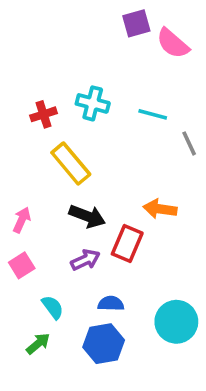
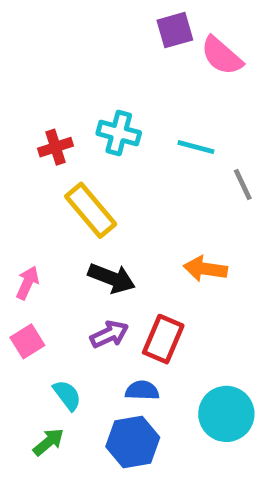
red rectangle: (127, 244) -> (163, 339), moved

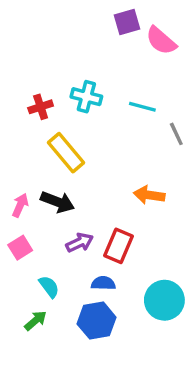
black arrow: (112, 278) -> (58, 202), moved

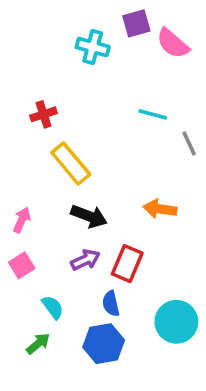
cyan cross: (86, 97) -> (93, 47), moved
black arrow: (58, 202) -> (89, 216), moved
blue semicircle: (103, 283) -> (111, 304), turned -105

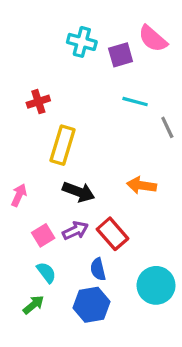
purple square: (136, 23) -> (121, 55), moved
yellow rectangle: (71, 163) -> (62, 145), turned 57
red rectangle: (127, 264) -> (112, 234), turned -64
pink square: (22, 265) -> (43, 235), moved

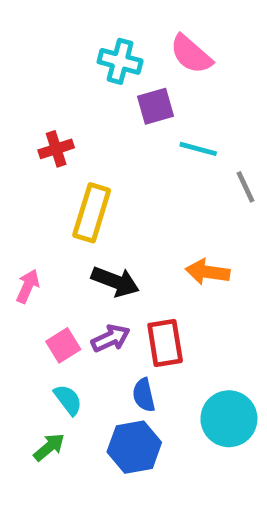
pink semicircle: (153, 39) -> (191, 54), moved
purple square: (121, 55) -> (156, 106), moved
red rectangle: (112, 234) -> (165, 343), turned 32

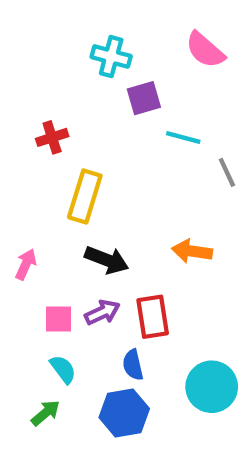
pink semicircle: (191, 54) -> (205, 50), moved
pink square: (63, 345) -> (59, 319), turned 32

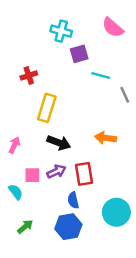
cyan semicircle: (63, 369) -> (16, 192), moved

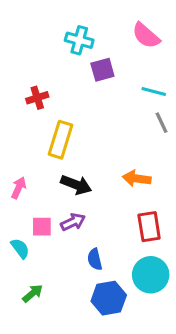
cyan line: (101, 75) -> (154, 91), moved
red rectangle: (84, 174) -> (149, 227), moved
blue hexagon: (68, 227) -> (109, 298), moved

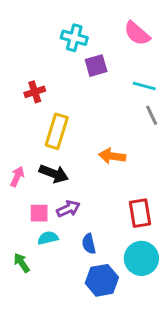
orange arrow: (137, 178) -> (112, 156), moved
black arrow: (76, 185) -> (54, 174), moved
cyan semicircle: (20, 248) -> (48, 238), moved, turned -66
green arrow: (33, 293) -> (22, 263), moved, turned -84

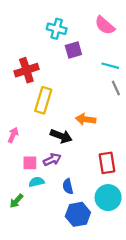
red cross: (35, 92) -> (26, 70), size x1.5
black arrow: (54, 174) -> (61, 136), moved
green arrow: (22, 263) -> (16, 201), turned -104

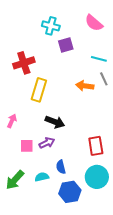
orange arrow: (86, 119) -> (85, 86), moved
cyan semicircle: (37, 182) -> (42, 177), moved
green arrow: (16, 201) -> (15, 180), size x1.5

